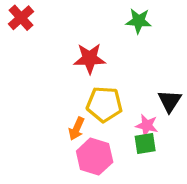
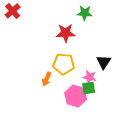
red star: (90, 59) -> (66, 33), moved
pink hexagon: (95, 157) -> (76, 96), moved

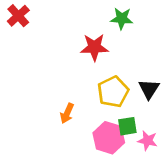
yellow pentagon: (64, 64) -> (113, 92), moved, turned -30
pink star: (90, 77) -> (148, 141), moved

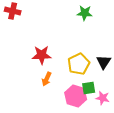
red cross: (18, 16) -> (13, 11), turned -35
red star: (94, 47) -> (42, 55), moved

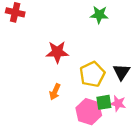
red star: (42, 55) -> (57, 52), moved
pink star: (103, 98) -> (118, 103), moved

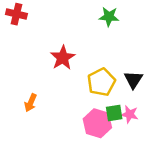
red star: (57, 52) -> (63, 58), turned -30
orange arrow: (55, 92) -> (31, 103), moved

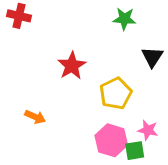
black triangle: (133, 80) -> (152, 57), moved
orange arrow: (31, 103) -> (35, 117), turned -90
green square: (114, 113) -> (135, 151), moved

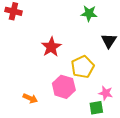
orange arrow: (35, 117) -> (30, 98), moved
pink hexagon: (111, 140) -> (64, 87), moved

